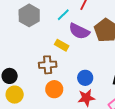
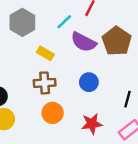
yellow rectangle: (62, 45) -> (45, 53), moved
blue circle: (85, 78) -> (89, 82), moved

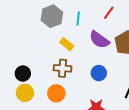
cyan line: (64, 22) -> (78, 18), moved, turned -48
orange circle: (53, 113) -> (56, 93), moved

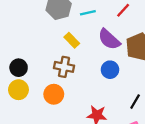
cyan line: (78, 18) -> (88, 13), turned 64
blue circle: (99, 73) -> (110, 70), moved

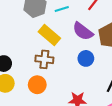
yellow rectangle: (72, 40) -> (49, 35), size x1.5

